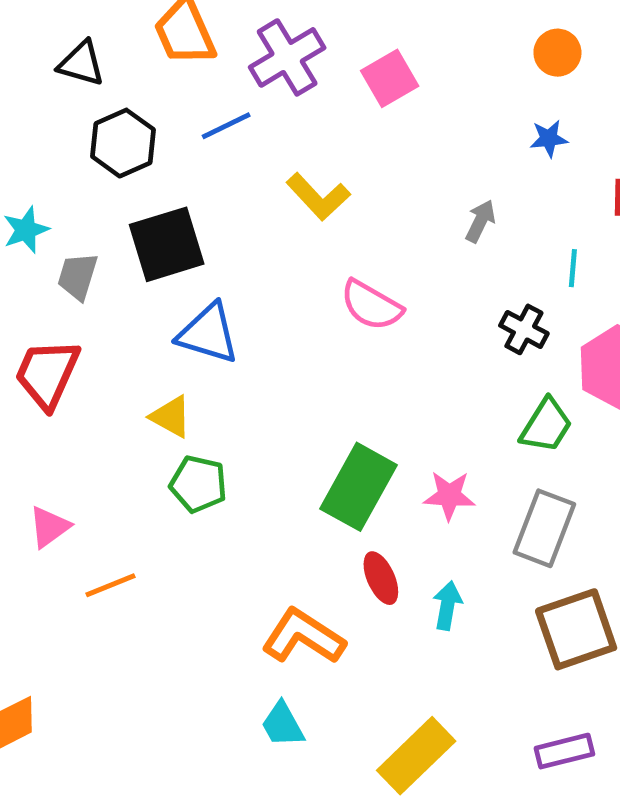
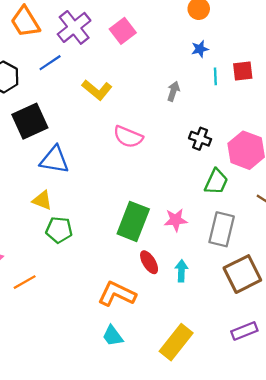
cyan line: (573, 268) -> (215, 76), moved

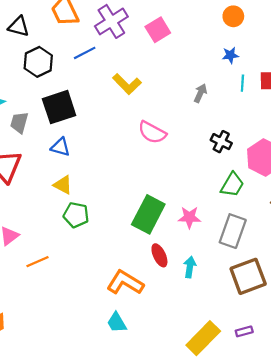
blue triangle: (54, 160) -> (60, 147), moved, size x0.7
purple rectangle: (244, 331) -> (244, 331), size x0.7
yellow rectangle: (176, 342) -> (203, 338), moved

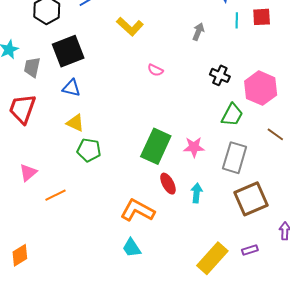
pink semicircle: (152, 132) -> (155, 70), size x0.6

